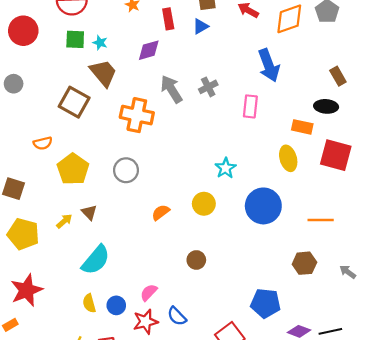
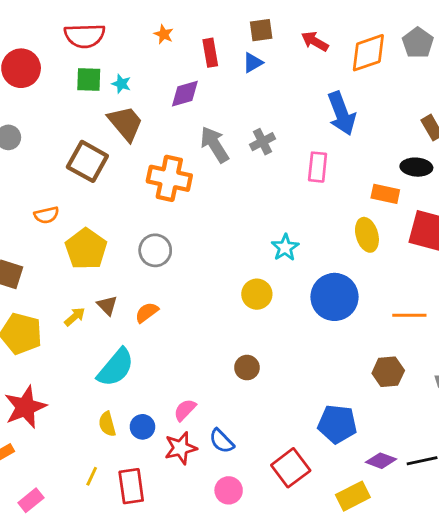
orange semicircle: (161, 212) -> (147, 312), moved

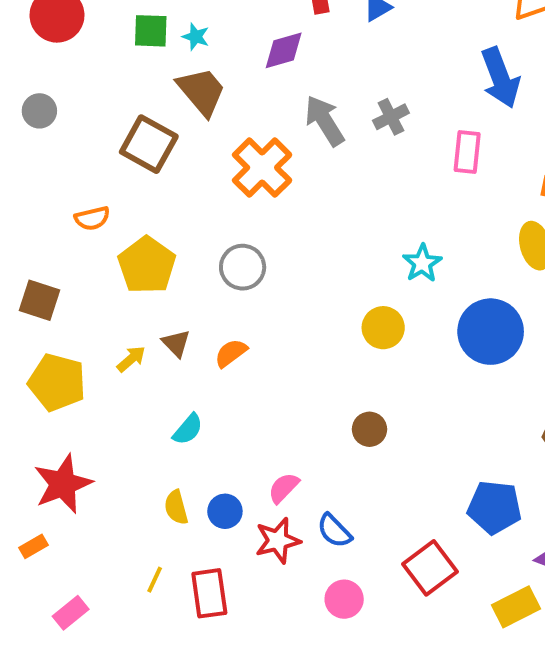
orange cross: (169, 178) -> (262, 168), turned 33
cyan semicircle: (116, 368) -> (188, 429), size x0.6

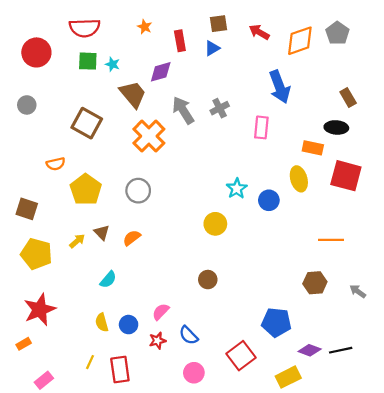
brown trapezoid: (202, 91) -> (133, 94), moved
blue circle: (491, 332) -> (269, 200), moved, size x0.6
red star: (278, 541) -> (157, 341), size x0.7

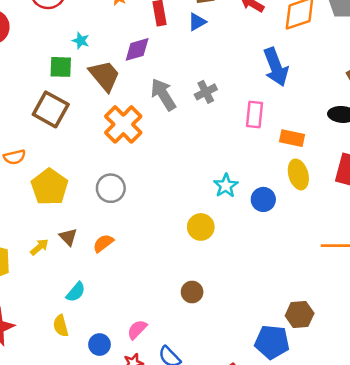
green square: (88, 61) -> (61, 67), moved
orange rectangle: (313, 148) -> (292, 138), moved
brown hexagon: (315, 283) -> (300, 315), moved
yellow semicircle: (102, 322) -> (61, 326), moved

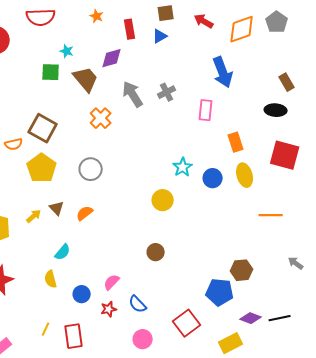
brown square: (51, 109) -> (43, 128), moved
orange cross: (123, 124) -> (101, 118), size x0.7
orange rectangle: (292, 138) -> (236, 142), moved, turned 60
yellow ellipse: (298, 174) -> (245, 175), moved

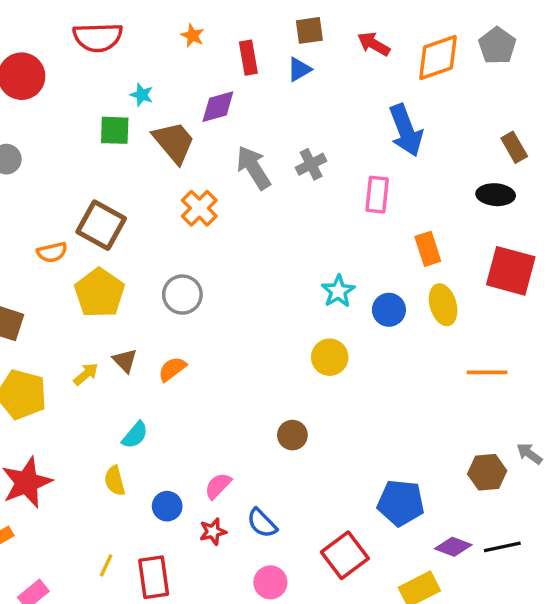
yellow circle: (163, 200) -> (330, 357), moved
brown hexagon: (242, 270) -> (487, 472), moved

